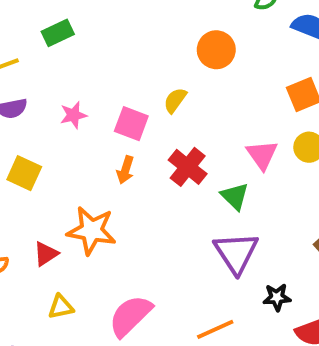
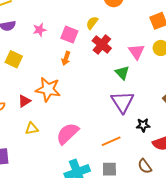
red cross: (188, 167) -> (102, 44), moved

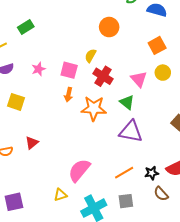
orange star: (48, 89) -> (94, 108), moved
purple triangle: (122, 102) -> (131, 132), turned -40
black star: (143, 125) -> (152, 173), moved
yellow triangle: (32, 128) -> (60, 195), moved

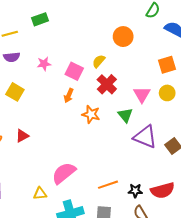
orange star: (94, 108) -> (91, 114), size x0.7
purple triangle: (131, 132) -> (145, 137), moved

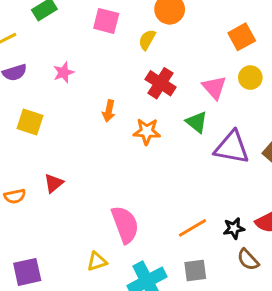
yellow semicircle: (99, 61) -> (147, 40), moved
pink square: (74, 71) -> (106, 21), moved
pink semicircle: (64, 173) -> (125, 225), turned 120

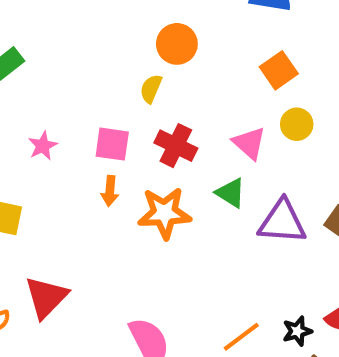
pink square: (106, 21) -> (112, 144), moved
orange star: (147, 131) -> (164, 213), size x1.4
red triangle: (54, 183) -> (46, 297), size x1.6

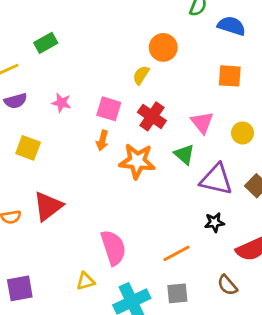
orange square: (279, 70) -> (230, 76), turned 30
yellow circle: (297, 124) -> (243, 133), moved
pink star: (43, 146) -> (61, 103), turned 30
black star: (297, 331) -> (214, 222), moved

